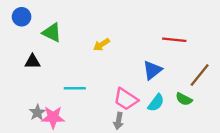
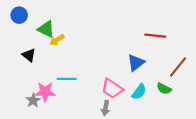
yellow arrow: (102, 45) -> (57, 40), moved
black triangle: (32, 62) -> (29, 55), turned 40
pink star: (53, 117) -> (45, 92), moved

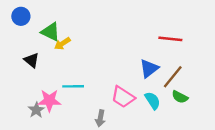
brown line: (178, 67) -> (173, 77), moved
cyan semicircle: (139, 92) -> (153, 101), turned -70
gray arrow: (106, 108) -> (100, 118), moved

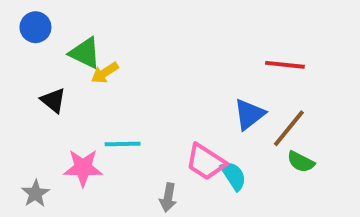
cyan semicircle: (153, 101) -> (233, 176), moved
gray star: (36, 110) -> (35, 194), moved

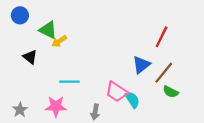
red line: (285, 65) -> (162, 37), turned -70
pink star: (83, 168) -> (56, 106), moved

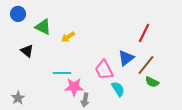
yellow arrow: (59, 41) -> (68, 37), moved
pink trapezoid: (117, 92) -> (104, 70), moved, turned 30
pink star: (56, 106) -> (74, 87), moved

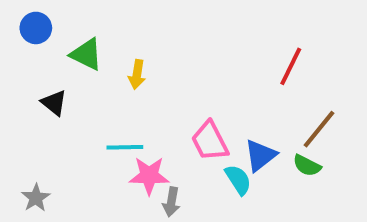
yellow arrow: (68, 37) -> (137, 74), turned -48
blue triangle: (126, 58) -> (260, 155), moved
brown line: (146, 65) -> (319, 129), moved

